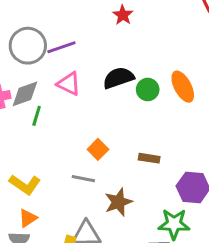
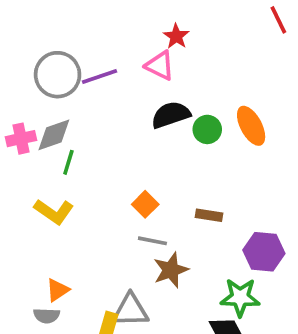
pink triangle: (69, 84) -> (160, 66), moved
gray line: (83, 179) -> (152, 241), moved
yellow L-shape: (25, 184) -> (54, 212), moved

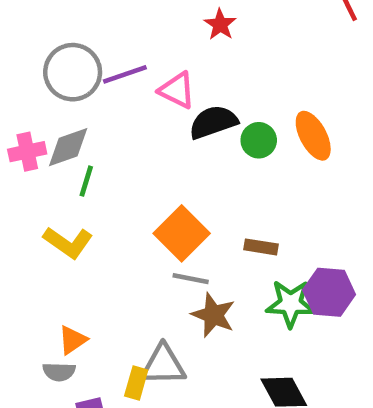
pink triangle: (160, 66) -> (177, 90), moved
orange square: (145, 204) -> (182, 233), size x1.6
brown star: (171, 270) -> (213, 315), turned -30
green star: (240, 297) -> (290, 304), moved

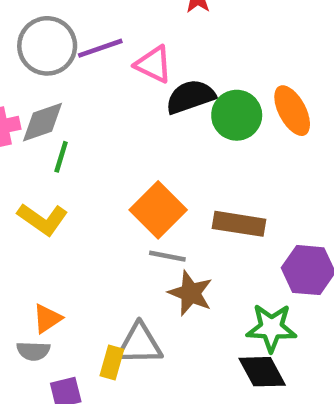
green circle: (259, 140) -> (237, 115), size x1.4
brown rectangle: (261, 247) -> (239, 224), size x1.5
green star: (290, 304) -> (271, 328), moved

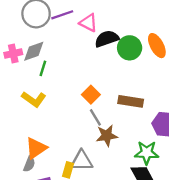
orange square: (158, 210) -> (91, 95), size x0.7
gray line: (167, 256) -> (95, 117), turned 48
brown star: (190, 293) -> (107, 136), turned -30
orange triangle: (47, 319) -> (36, 148), size x1.5
gray semicircle: (33, 351) -> (29, 164), turned -70

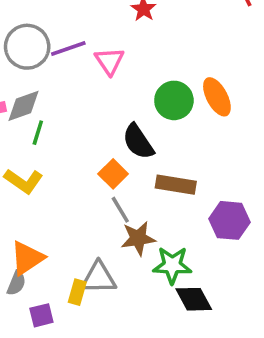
pink triangle: (89, 23) -> (109, 61), turned 30
black semicircle: (107, 39) -> (138, 142), moved, turned -105
green star: (147, 153) -> (172, 265), moved

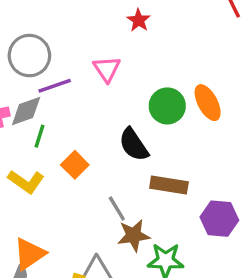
purple line: (68, 49) -> (55, 86), moved
orange square: (113, 174) -> (75, 165), moved

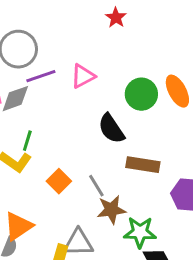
pink triangle: (107, 69) -> (83, 76), moved, turned 36
green line: (39, 136) -> (27, 141), moved
orange square: (75, 165) -> (59, 181), moved

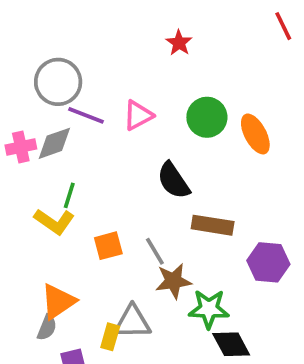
purple line: (41, 76) -> (86, 115), turned 40
green circle: (141, 94) -> (207, 117), moved
orange square: (59, 181) -> (108, 246), turned 30

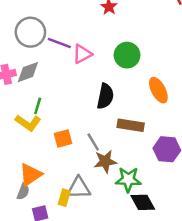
purple line: (86, 115) -> (59, 43), moved
orange ellipse: (255, 134) -> (158, 90), moved
black semicircle: (173, 181) -> (105, 96), turned -135

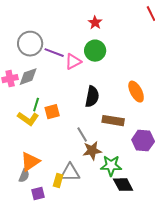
green circle: (127, 55) -> (95, 51), moved
orange square: (63, 138) -> (52, 112), moved

